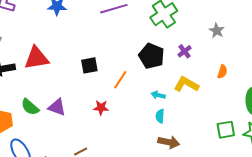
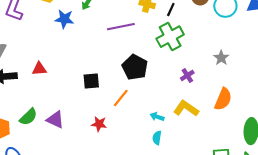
black pentagon: (151, 56) -> (135, 67), moved
red triangle: (36, 58) -> (39, 69), size x0.6
orange semicircle: (222, 72) -> (223, 99), size x1.6
green semicircle: (30, 107) -> (28, 117), turned -90

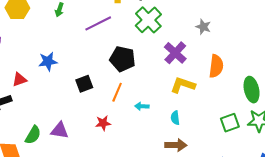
blue star: (64, 19) -> (48, 61), moved
red triangle: (39, 69) -> (20, 79), moved
purple cross: (187, 75) -> (175, 53), size x1.6
cyan arrow: (157, 117) -> (142, 106), moved
cyan semicircle: (157, 138) -> (175, 118), moved

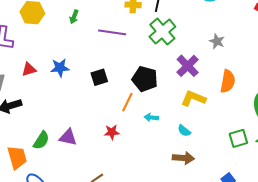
purple line: (98, 23) -> (112, 32), turned 32
black pentagon: (123, 59) -> (145, 79), moved
red triangle: (20, 79) -> (29, 69), moved
black square: (84, 84) -> (99, 77), moved
cyan semicircle: (175, 118) -> (184, 131), turned -48

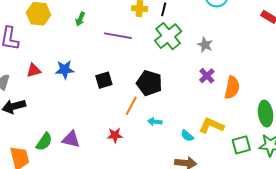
gray star: (217, 41) -> (205, 45), moved
purple cross: (188, 66) -> (207, 76), moved, size x0.7
yellow L-shape: (193, 98) -> (211, 126), moved

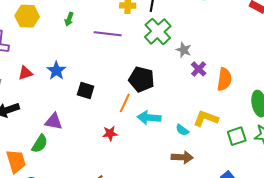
gray star: (205, 45) -> (184, 50), moved
blue star: (65, 70) -> (56, 71), turned -30
black square: (104, 80) -> (86, 91), moved, turned 36
cyan arrow: (155, 122) -> (149, 118), size x1.6
purple triangle: (71, 139) -> (54, 121), moved

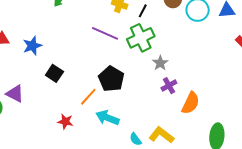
purple line: (108, 34) -> (105, 33), moved

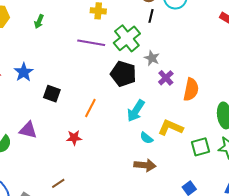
black line: (143, 11) -> (151, 16), moved
black pentagon: (111, 79) -> (123, 74), moved
purple triangle: (15, 94) -> (28, 130), moved
cyan arrow: (107, 118) -> (136, 111), moved, turned -65

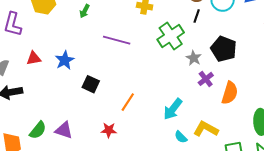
purple line: (91, 43) -> (117, 40), moved
black pentagon: (123, 74) -> (224, 49), moved
purple triangle: (28, 130) -> (64, 130), moved

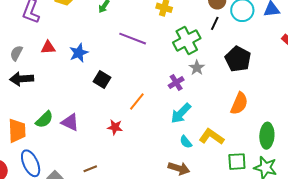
gray star: (194, 58) -> (197, 68), moved
purple cross: (206, 79) -> (176, 83), moved

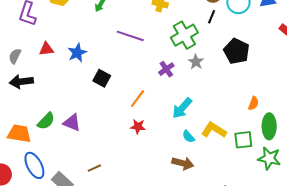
purple cross: (176, 83) -> (166, 69), moved
orange semicircle: (239, 103) -> (253, 103), moved, size x0.6
red star: (115, 127) -> (138, 127), moved
orange trapezoid: (17, 131) -> (19, 134), turned -75
green square: (237, 162) -> (243, 140), moved

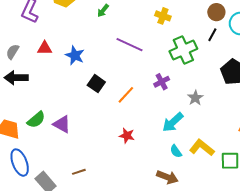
blue star: (77, 53) -> (75, 55), turned -30
gray star: (196, 62) -> (195, 98), moved
orange line: (138, 98) -> (126, 95), moved

